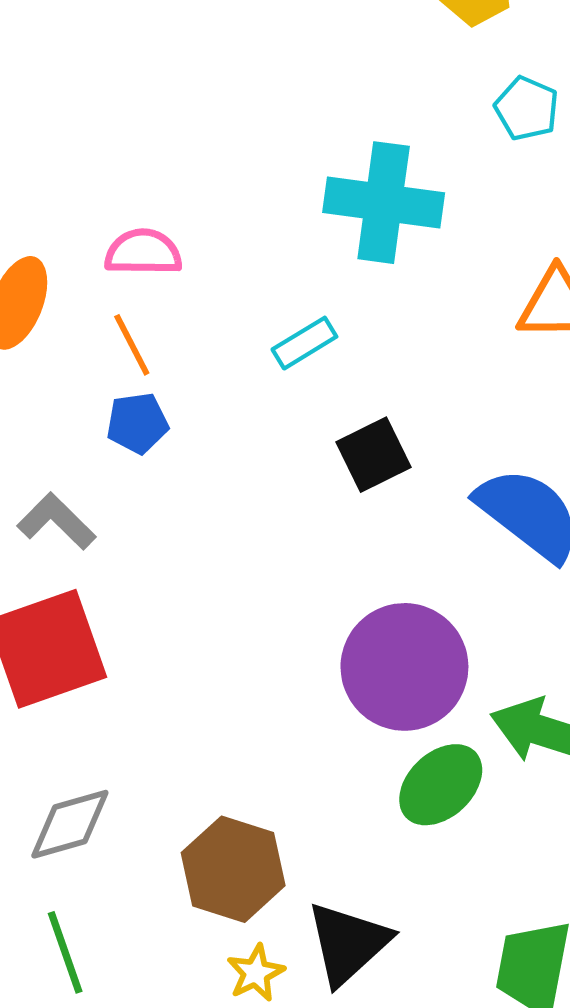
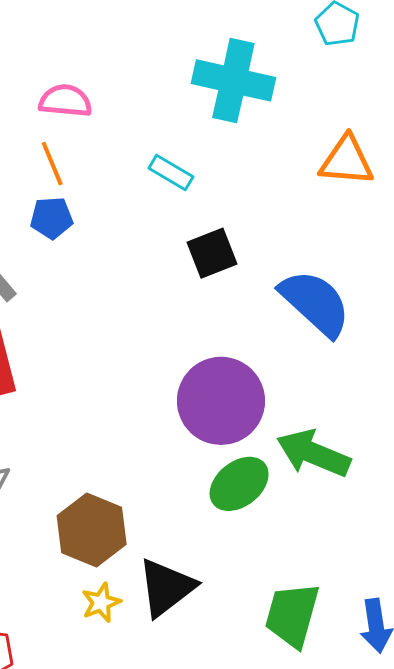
cyan rectangle: (304, 343) -> (171, 172), turned 57

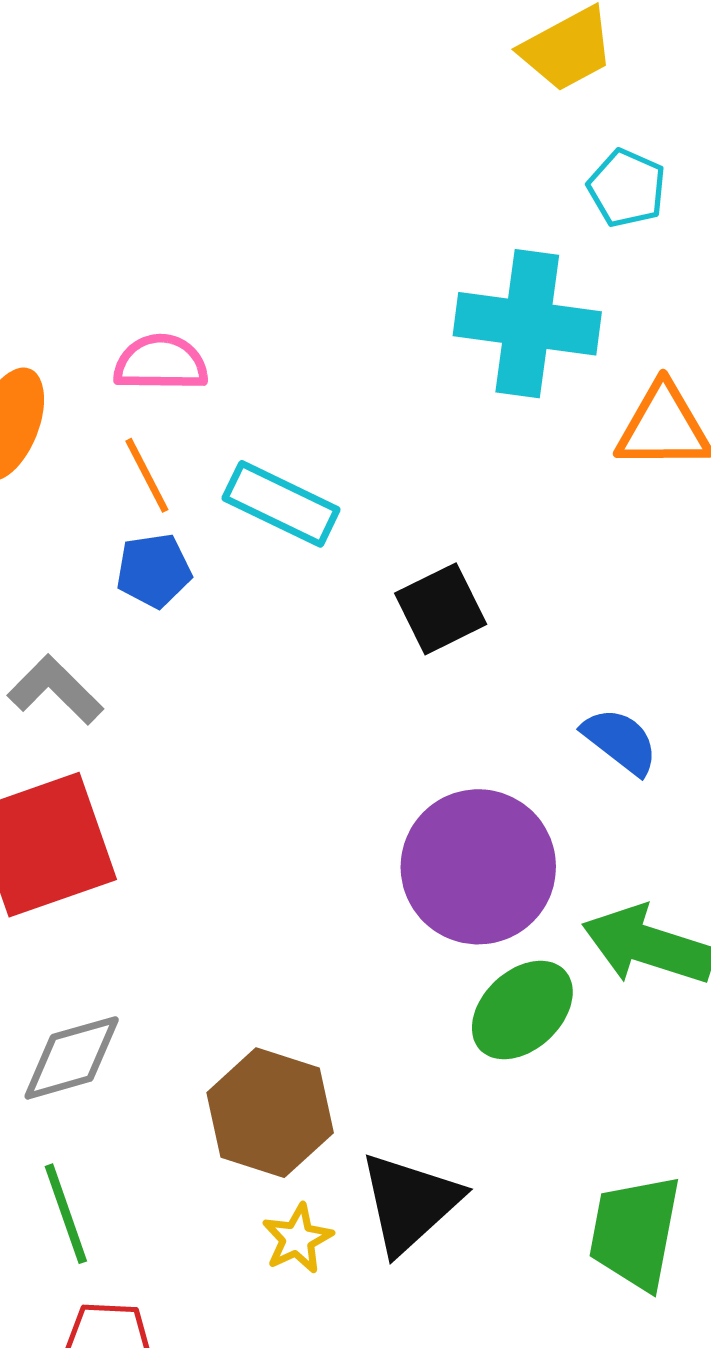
cyan cross: (233, 80) -> (527, 324), moved
cyan rectangle: (171, 172) -> (281, 504), moved, size x1.4
blue semicircle: (315, 303) -> (620, 741), moved, size x0.6

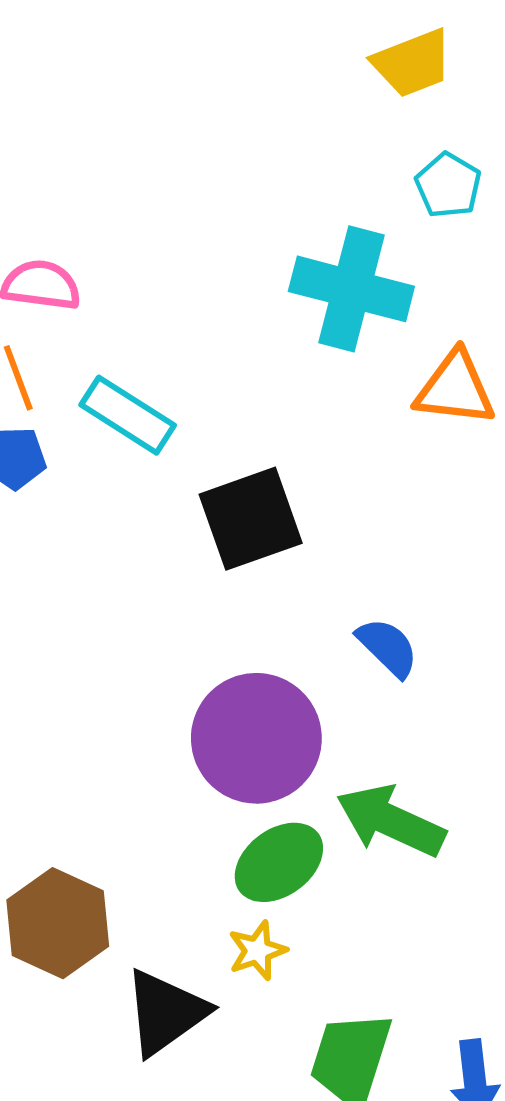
black square: (441, 609) -> (251, 519), size x1.4
yellow star: (297, 1239) -> (257, 951), moved

